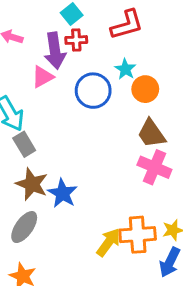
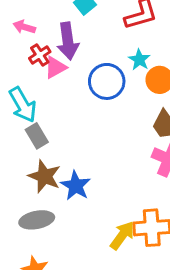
red cross: (76, 40) -> (40, 55), moved, turned -30
gray ellipse: (24, 227) -> (37, 220), turned 44

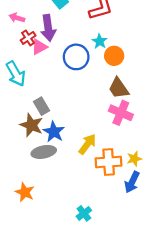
gray rectangle: (37, 136) -> (41, 106), moved
gray ellipse: (37, 220) -> (44, 152), moved
yellow arrow: (122, 235) -> (87, 144), moved

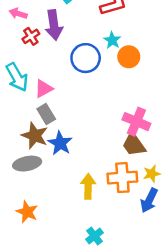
pink triangle: (39, 47) -> (44, 89), moved
brown trapezoid: (119, 88) -> (134, 144), moved
yellow arrow: (87, 144) -> (88, 186), moved, turned -35
gray ellipse: (44, 152) -> (27, 164), moved

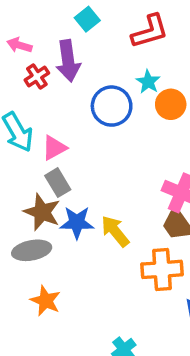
blue star: (60, 143) -> (77, 222), turned -30
yellow arrow: (88, 186) -> (115, 231), moved, turned -40
orange star: (27, 212) -> (46, 301), moved

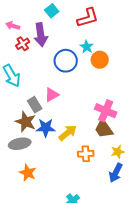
pink triangle: (54, 148) -> (52, 95), moved
yellow arrow: (115, 231) -> (68, 133), turned 90
orange cross: (162, 269) -> (86, 154), moved, size x0.7

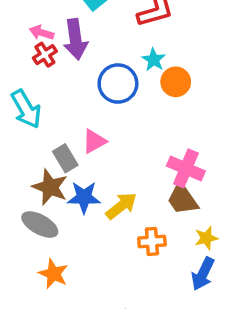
pink arrow: (13, 26) -> (42, 33), moved
gray ellipse: (20, 144) -> (40, 224), turned 40

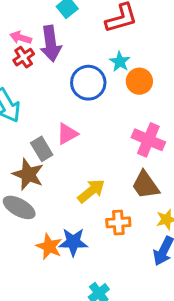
pink cross: (186, 168) -> (148, 140), moved
blue star: (84, 197) -> (73, 242), moved
orange star: (53, 274) -> (49, 247), moved

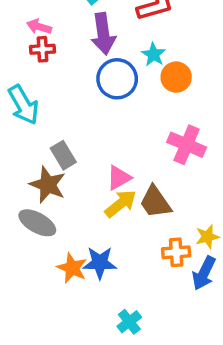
purple arrow: (51, 44) -> (103, 34), moved
red cross: (24, 57) -> (43, 49), turned 30
pink triangle: (67, 134) -> (119, 178), moved
brown trapezoid: (145, 185) -> (155, 202), moved
orange cross: (118, 222) -> (176, 252), moved

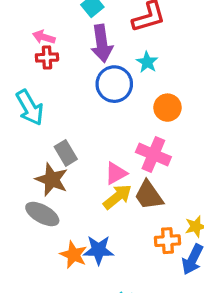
orange circle: (176, 77) -> (167, 108), moved
pink cross: (187, 145) -> (153, 155), moved

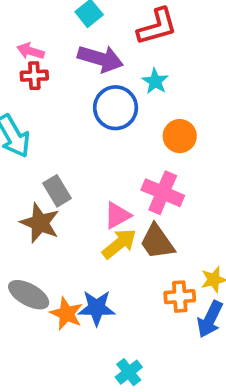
purple arrow: (102, 43) -> (100, 59), turned -66
gray ellipse: (42, 214) -> (29, 295), moved

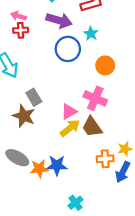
orange star: (66, 314) -> (39, 169), turned -30

